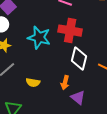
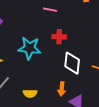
red cross: (70, 31) -> (59, 37), size x0.6

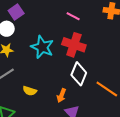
red cross: (59, 37) -> (74, 45), size x1.6

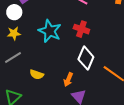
red cross: (74, 45) -> (81, 29), size x0.7

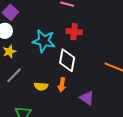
white diamond: (86, 58) -> (67, 60), moved
orange arrow: (68, 80) -> (62, 85), moved

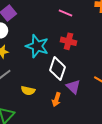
orange arrow: (62, 85) -> (56, 100), moved
purple triangle: (87, 98) -> (73, 87), moved

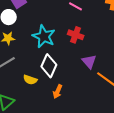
white diamond: (58, 69) -> (49, 66), moved
purple triangle: (73, 87) -> (89, 62), moved

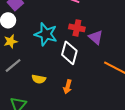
purple triangle: (89, 62) -> (96, 37), moved
white diamond: (49, 66) -> (69, 53), moved

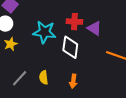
gray line: (13, 65) -> (20, 78), moved
yellow semicircle: (39, 79) -> (44, 77), turned 80

